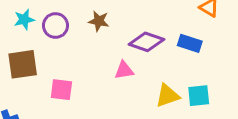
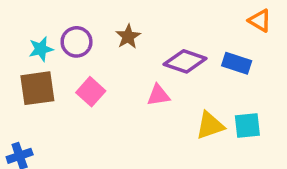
cyan star: (24, 20) -> (41, 49), moved
brown star: (99, 21) -> (128, 37), turned 30
pink square: (61, 90) -> (91, 92), moved, turned 35

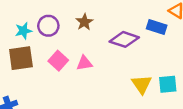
blue rectangle: (237, 63) -> (157, 27), moved
pink triangle: (158, 95) -> (84, 63), moved
yellow triangle: (210, 126) -> (142, 84), turned -45

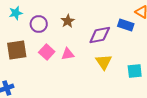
cyan star: (23, 31) -> (16, 13), moved
purple diamond: (124, 39) -> (100, 35), turned -30
yellow triangle: (142, 84) -> (104, 62), moved

